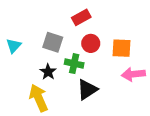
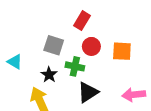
red rectangle: (81, 17) -> (82, 21), turned -30
cyan triangle: (14, 46) -> (15, 62), moved, turned -42
pink arrow: (133, 74) -> (134, 95), moved

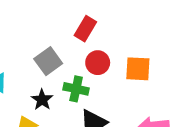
gray square: (54, 45) -> (48, 61), turned 36

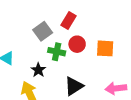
gray square: (48, 61) -> (43, 31), moved
green cross: (76, 89) -> (57, 52), moved

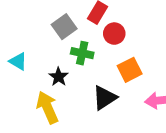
red circle: (77, 44) -> (114, 34), moved
orange square: (105, 48) -> (130, 70), moved, turned -30

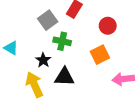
red circle: (114, 34) -> (108, 26), moved
black triangle: (104, 98) -> (64, 77), moved, turned 35

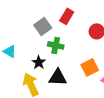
orange square: (100, 55) -> (90, 67), moved

